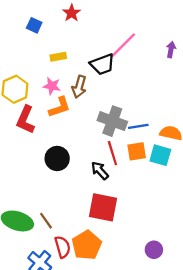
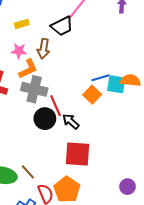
gray cross: (112, 121) -> (34, 89), moved
orange square: (137, 151) -> (92, 95), moved, turned -30
red line: (112, 153) -> (56, 106), moved
cyan square: (160, 155) -> (116, 84), moved
black circle: (57, 158) -> (45, 119), moved

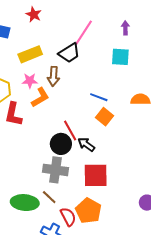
yellow rectangle: (22, 24) -> (30, 54), size x1.6
blue line: (101, 78) -> (99, 97), moved, turned 42
cyan square: (116, 84) -> (120, 57), moved
gray cross: (34, 89) -> (55, 170), moved

